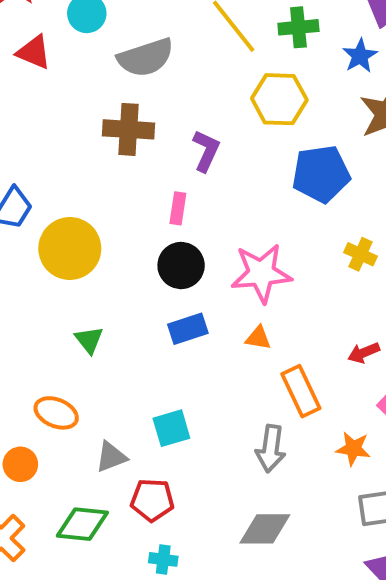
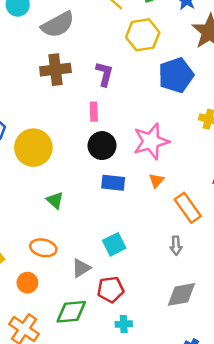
blue rectangle: (188, 329) -> (113, 183), turned 35
orange triangle: (258, 338) -> (156, 181), turned -49
gray arrow: (271, 449) -> (176, 246), size x0.7

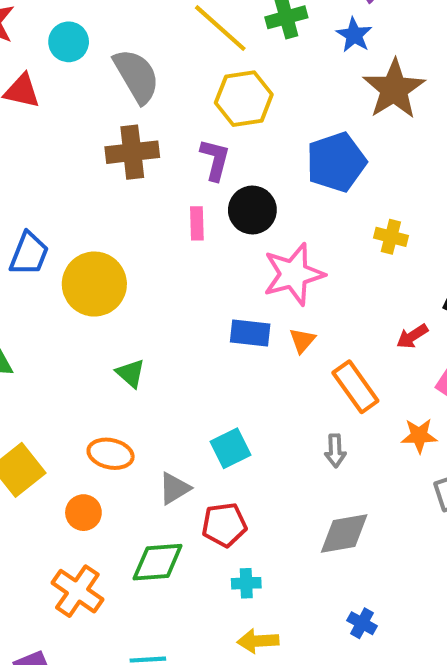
gray semicircle: (58, 25) -> (136, 76), turned -92
yellow hexagon: (143, 35) -> (244, 99), moved
black circle: (102, 146) -> (252, 210), moved
blue rectangle: (113, 183) -> (250, 333), moved

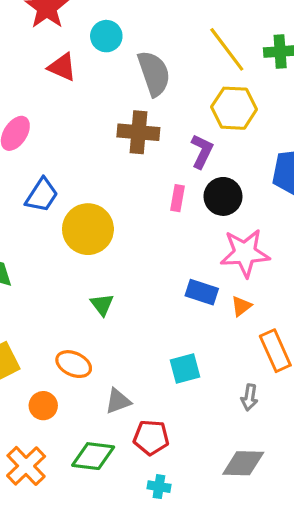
cyan square: (231, 448) -> (185, 369), moved

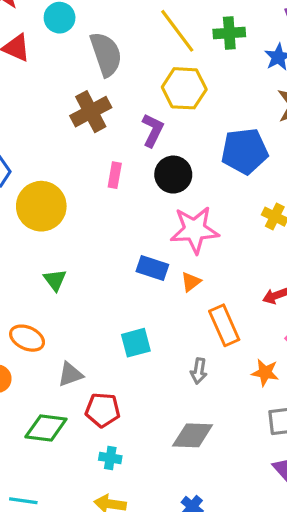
brown cross: (138, 132) -> (91, 112), turned -33
pink rectangle: (178, 198) -> (115, 175), moved

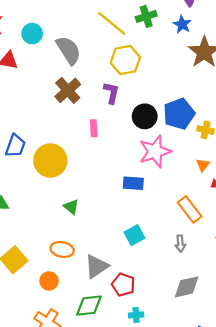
blue pentagon: (245, 151) -> (179, 114), moved
black circle: (173, 175) -> (145, 116), moved
orange triangle: (191, 282) -> (203, 165), moved
gray triangle: (70, 374) -> (96, 266), size x1.4
red pentagon: (103, 410) -> (123, 285), turned 30

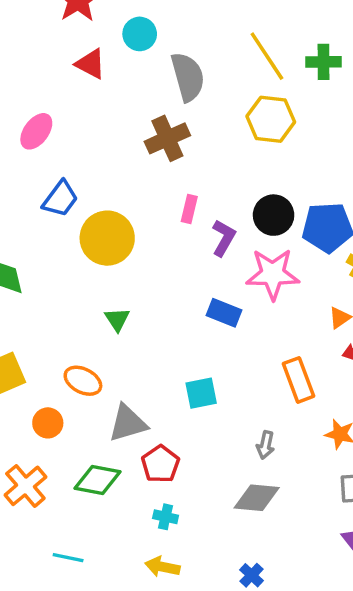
purple L-shape: (111, 93) -> (224, 238), moved
gray arrow: (180, 244) -> (265, 445), moved

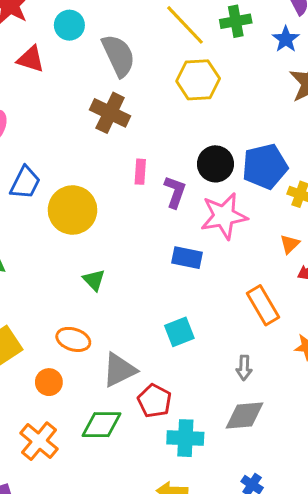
brown cross: (167, 138) -> (110, 113), turned -30
cyan cross: (166, 517) -> (185, 438), moved, size x1.6

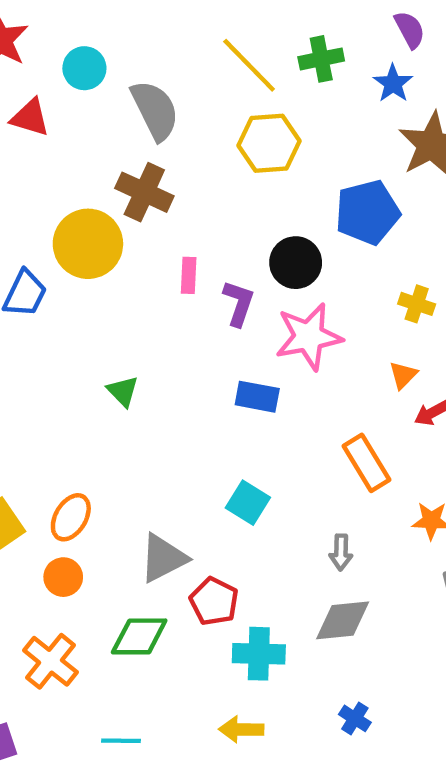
blue pentagon: (265, 166) -> (367, 212), moved
yellow circle: (73, 210) -> (88, 244), moved
green triangle: (94, 280) -> (123, 391), moved
cyan square: (179, 332) -> (248, 503), turned -36
orange ellipse: (73, 339) -> (71, 517), moved, turned -76

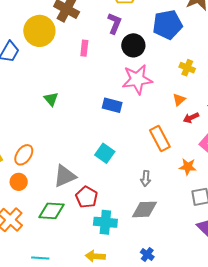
purple L-shape: (239, 303) -> (114, 23), moved

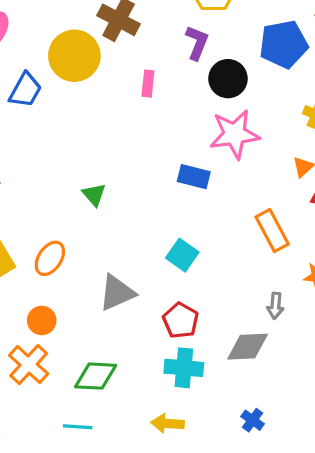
green triangle: (51, 99) -> (94, 195), moved
gray arrow: (146, 178) -> (275, 306), moved
orange circle: (19, 182) -> (42, 320), moved
red pentagon: (87, 197) -> (181, 320), moved
green diamond: (51, 211) -> (96, 376), moved

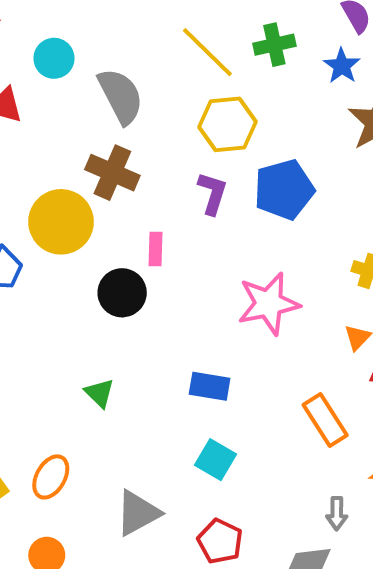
blue pentagon: (284, 44) -> (284, 190), moved
black circle: (228, 79) -> (122, 293), moved
blue rectangle: (194, 177) -> (210, 386), moved

